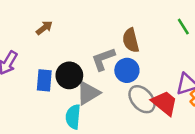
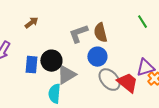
gray L-shape: (103, 59) -> (78, 34), moved

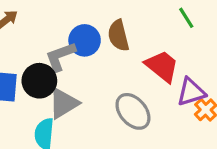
gray L-shape: (78, 34) -> (60, 57), moved
blue circle: (97, 57) -> (85, 40), moved
red trapezoid: (127, 83) -> (162, 66), moved

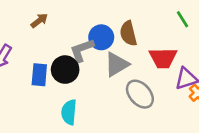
red trapezoid: (162, 66) -> (163, 58), turned 140
gray triangle: (64, 103) -> (117, 64), moved

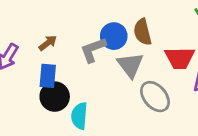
brown arrow: (39, 21) -> (48, 43), moved
gray triangle: (117, 64) -> (130, 65), turned -36
black circle: (65, 70) -> (55, 97), moved

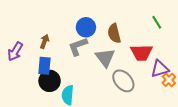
blue circle: (114, 36) -> (86, 27), moved
brown arrow: (48, 43) -> (44, 41), turned -32

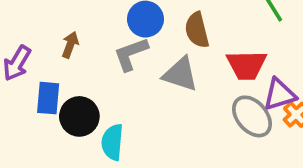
gray triangle: (105, 58) -> (180, 74), turned -35
blue rectangle: (44, 66) -> (48, 98), moved
gray ellipse: (123, 81) -> (252, 116), moved

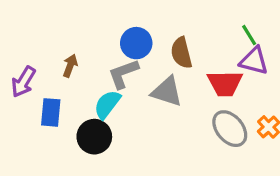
purple triangle: (280, 94) -> (254, 61), moved, turned 32
black circle: (79, 116) -> (94, 137), moved
cyan semicircle: (112, 142) -> (107, 104), moved, turned 32

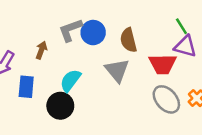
gray L-shape: (123, 74) -> (70, 30), moved
gray triangle: (167, 91) -> (117, 70), turned 32

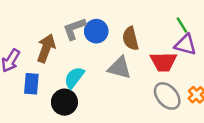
brown arrow: (41, 50) -> (46, 48), size x1.6
gray triangle: (117, 70) -> (119, 68), turned -35

